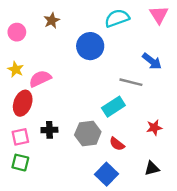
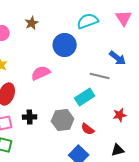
pink semicircle: (40, 79) -> (41, 73), moved

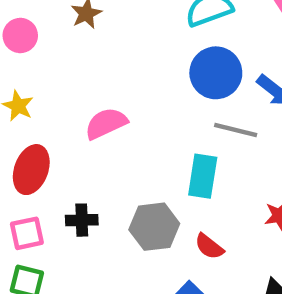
blue circle: (65, 45) -> (216, 73), moved
cyan rectangle: (85, 97) -> (203, 176), turned -48

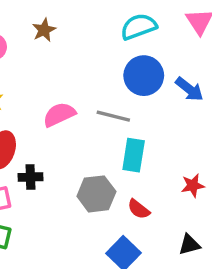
gray line: (236, 130) -> (113, 116), moved
black cross: (82, 220) -> (30, 177), moved

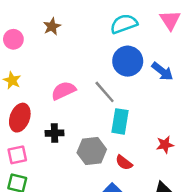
gray line: (113, 116) -> (105, 92), turned 35
black cross: (30, 177) -> (54, 133), moved

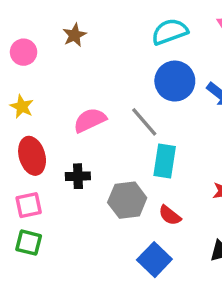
red ellipse: (20, 118) -> (32, 156), turned -36

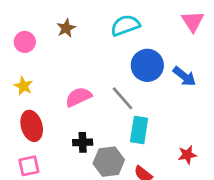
cyan semicircle: (170, 32) -> (125, 25), moved
black cross: (78, 176) -> (83, 142), moved

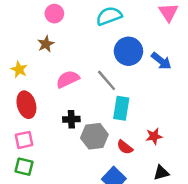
brown star: (66, 28) -> (46, 44), moved
pink circle: (25, 42) -> (54, 14), moved
red star: (187, 155) -> (154, 136), moved

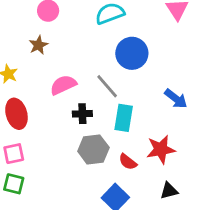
blue arrow: (161, 61) -> (176, 99), moved
black cross: (71, 119) -> (82, 114), moved
red star: (154, 136) -> (161, 149), size x1.5

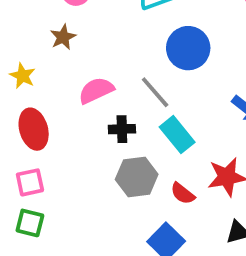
cyan rectangle: (124, 118) -> (177, 135), turned -48

